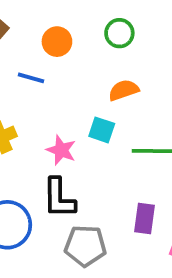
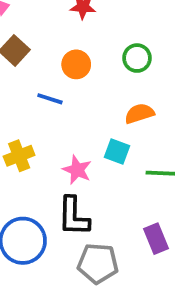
purple rectangle: (144, 219) -> (156, 239), turned -32

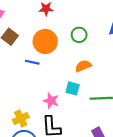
orange circle: (76, 64) -> (45, 41), size x1.5
yellow cross: (19, 156) -> (21, 118), moved

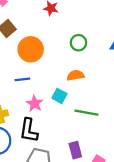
orange circle: (45, 41) -> (31, 49), moved
blue line: (32, 62) -> (22, 79), moved, turned -32

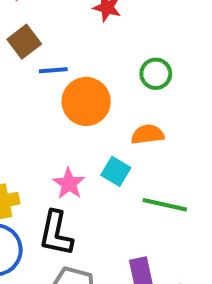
orange circle: (31, 49) -> (86, 101), moved
blue line: (22, 79) -> (53, 70), moved

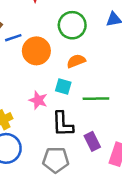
green circle: (156, 74) -> (72, 25), size x1.5
black L-shape: (56, 233) -> (63, 124), moved

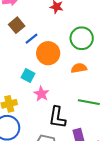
blue line: (13, 38) -> (31, 39), turned -32
cyan square: (63, 87) -> (28, 75), moved

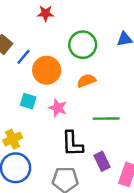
pink star: (41, 94) -> (58, 108), moved

